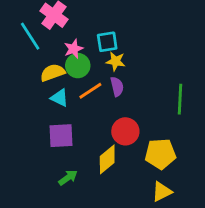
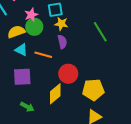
orange line: (90, 91) -> (43, 55), moved, turned 48
green line: (180, 99) -> (100, 32), moved, turned -35
green arrow: (68, 178) -> (27, 107), turned 64

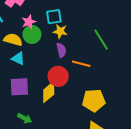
yellow semicircle: (16, 32) -> (13, 40), turned 36
orange line: (43, 55) -> (81, 64), moved
red circle: (68, 74) -> (58, 76), moved
yellow diamond: (55, 94) -> (49, 92), moved

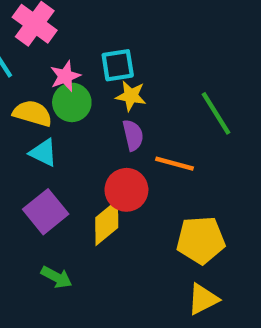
purple square: (19, 87) -> (46, 212), turned -36

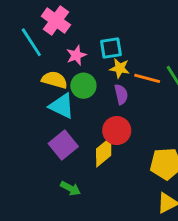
green circle: (72, 102) -> (83, 86), moved
cyan triangle: (43, 153) -> (62, 106), size x1.4
orange line: (175, 164) -> (147, 78), moved

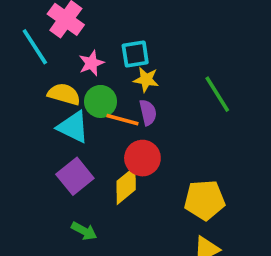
orange line: (147, 78) -> (122, 120), moved

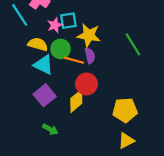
cyan square: (135, 54) -> (68, 21), moved
yellow star: (146, 80) -> (89, 35), size x1.5

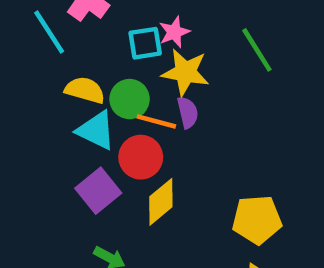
pink star: (55, 25) -> (174, 32), moved
green line: (133, 44) -> (257, 50), moved
red circle: (87, 84) -> (141, 157), moved

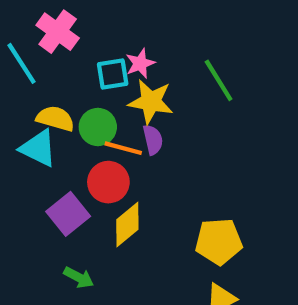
cyan triangle: (96, 130) -> (38, 148), moved

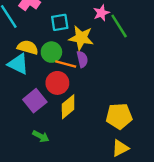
pink star: (140, 63) -> (101, 13), moved

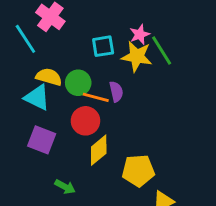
cyan square: (60, 22) -> (103, 46), moved
yellow star: (81, 38) -> (137, 56), moved
purple square: (35, 101) -> (42, 140), moved, turned -30
yellow pentagon: (119, 116) -> (138, 171), moved

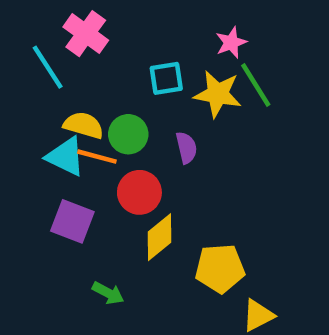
pink star: (140, 34) -> (231, 43), moved
orange line: (96, 97) -> (97, 157), moved

